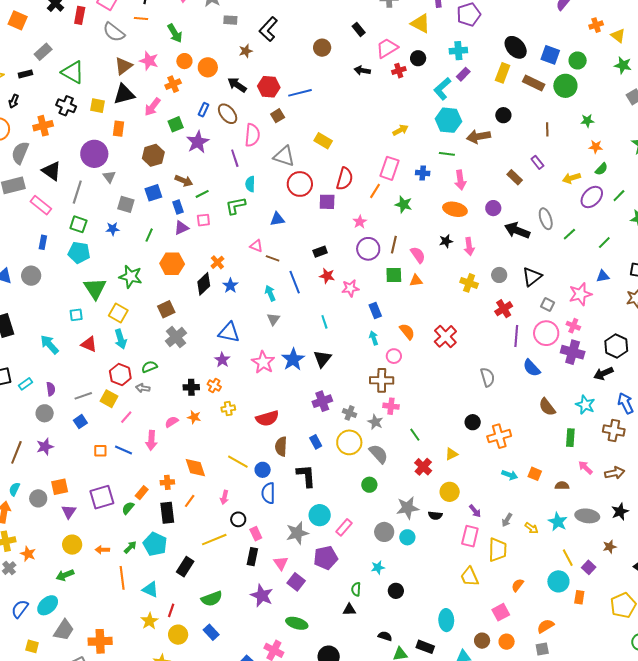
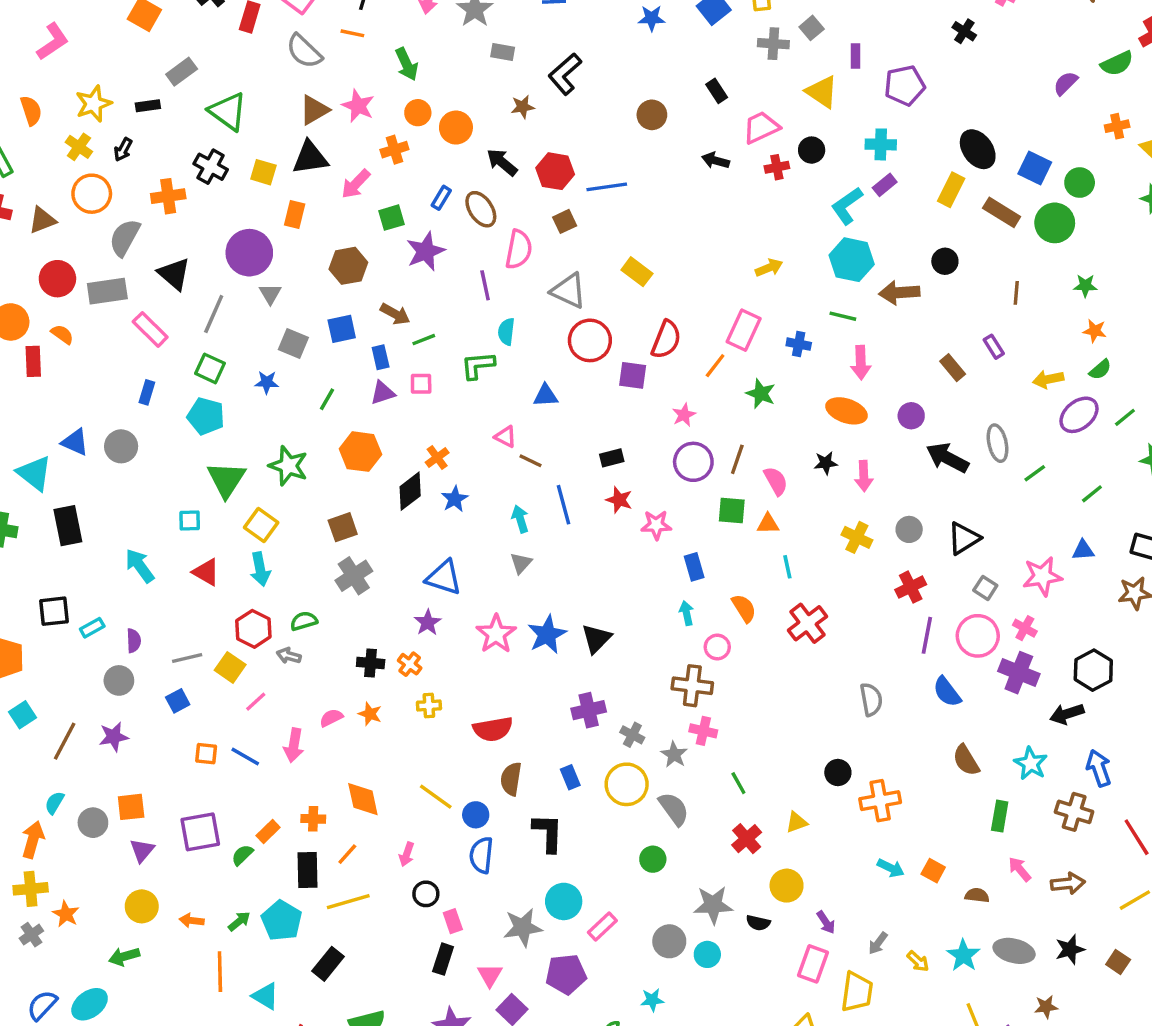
cyan line: (324, 322) -> (787, 567), moved
yellow line: (214, 540) -> (348, 902), moved

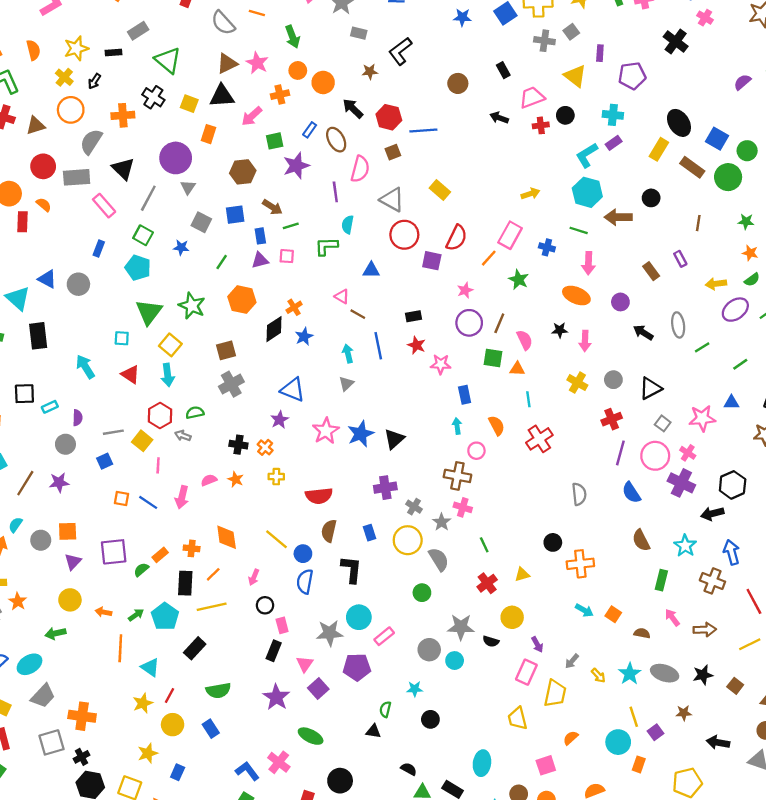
black cross: (964, 31) -> (676, 42), size x1.5
black arrow: (947, 458) -> (643, 333), size x0.7
pink line: (256, 702) -> (158, 465), turned -49

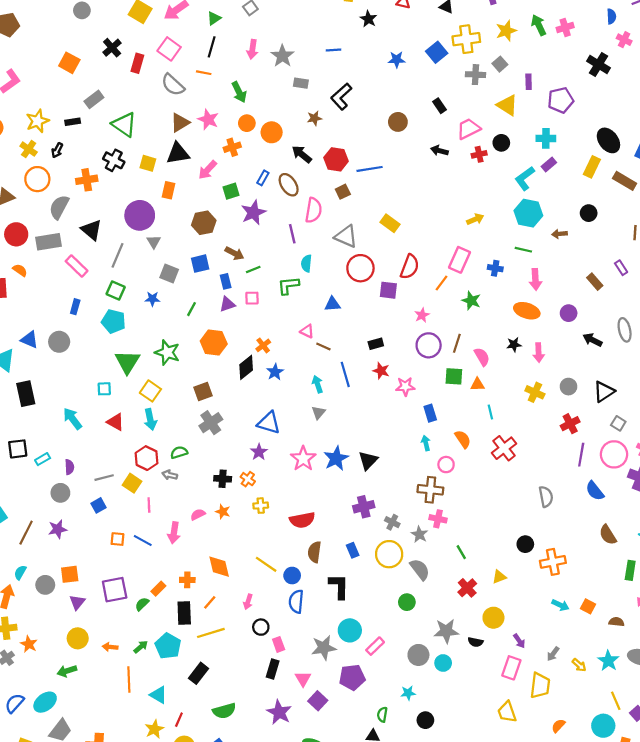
brown arrow: (618, 217) -> (559, 234), size x0.6

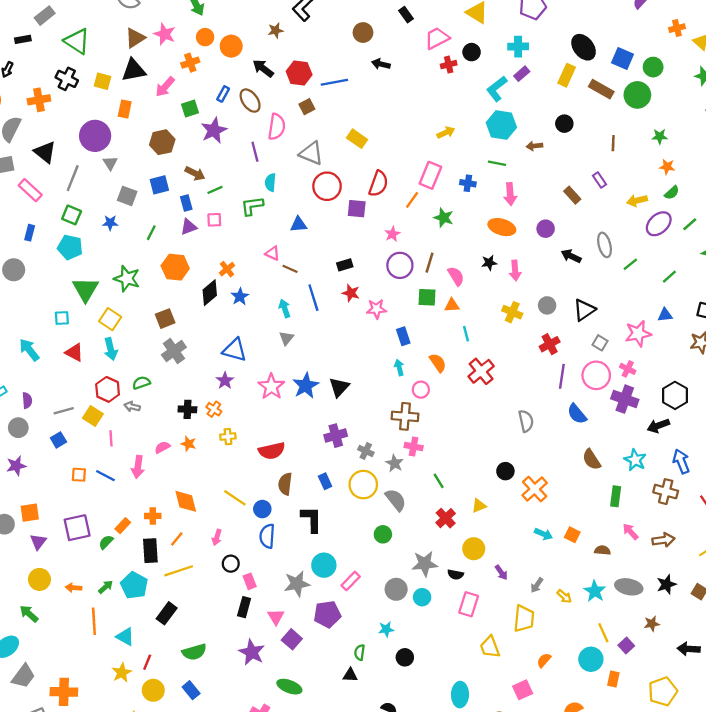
black arrow: (439, 151) -> (381, 64), moved
orange cross: (553, 562) -> (535, 489), turned -30
pink rectangle: (511, 668) -> (469, 604), moved
green arrow: (67, 671) -> (29, 614), turned 60

